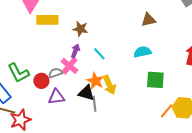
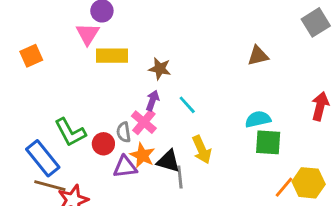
cyan semicircle: (142, 52) -> (258, 119), moved
gray semicircle: (55, 73) -> (124, 132), turned -80
orange star: (95, 81) -> (142, 155), moved

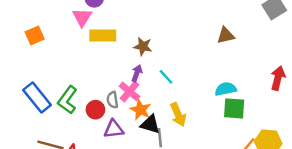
green L-shape: (70, 132) -> (67, 100), turned 64
orange star: (142, 155) -> (140, 110), moved
blue rectangle: (43, 158) -> (37, 98), moved

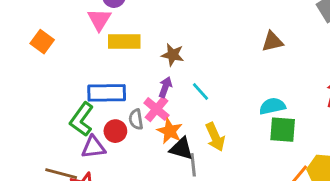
orange square: (35, 35) -> (42, 42), turned -30
blue rectangle: (37, 98) -> (107, 93), moved, turned -52
purple triangle: (114, 129) -> (93, 147), moved

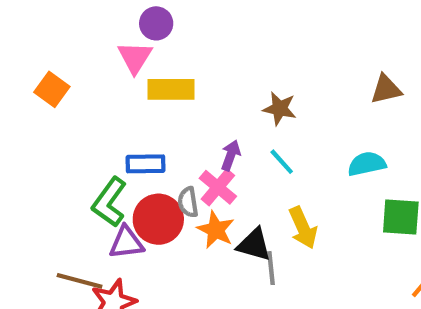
brown star: (173, 55) -> (280, 109), moved
blue rectangle: (107, 93) -> (146, 164), size x0.7
cyan semicircle: (272, 106) -> (367, 164), moved
red circle: (115, 131) -> (158, 219), size x1.5
orange star: (170, 131) -> (216, 230), moved

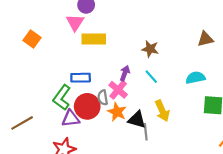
brown line: (80, 281) -> (22, 123), moved, turned -45

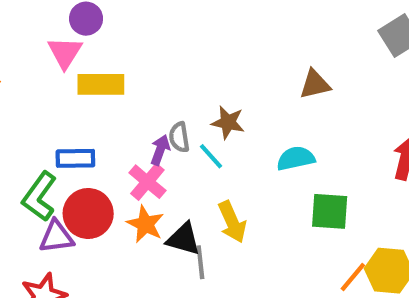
brown star: (150, 49) -> (228, 122), moved
gray semicircle: (103, 98) -> (179, 137), moved

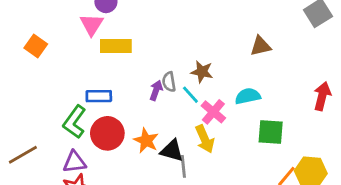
pink cross: (147, 182) -> (213, 112), moved
purple triangle: (56, 237) -> (74, 162), moved

